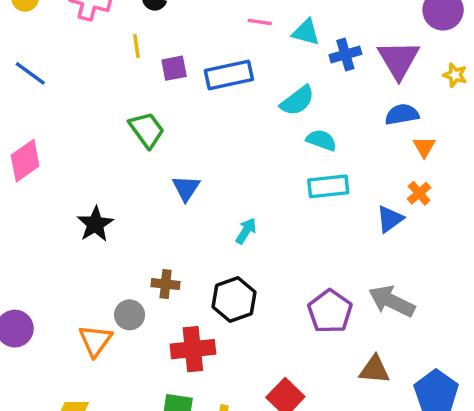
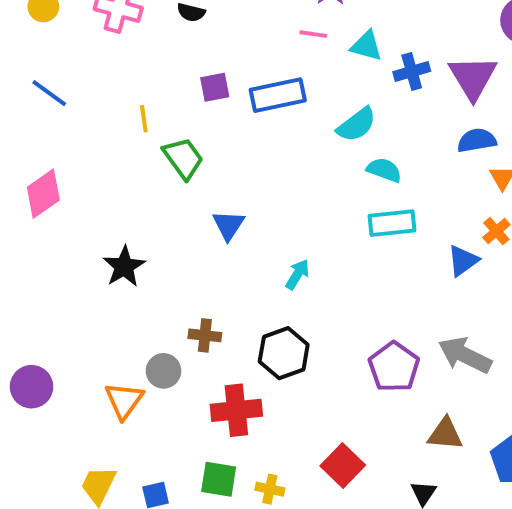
yellow line: (136, 46) -> (144, 119), moved

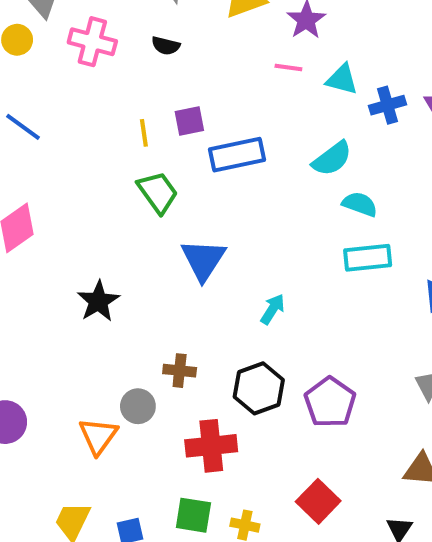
blue rectangle: (278, 95) -> (237, 155), moved
yellow line: (144, 119) -> (144, 133), moved
blue triangle: (229, 225) -> (203, 260), size x1.4
purple pentagon: (394, 367) -> (330, 402), moved

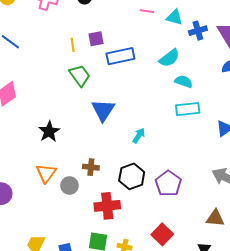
orange triangle: (98, 436) -> (46, 173), moved

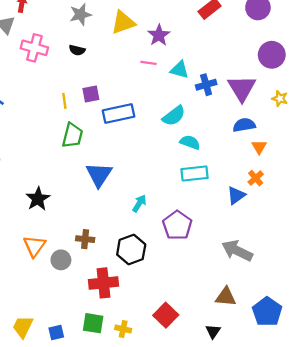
green trapezoid: (80, 75) -> (72, 135), turned 50
purple pentagon: (168, 183) -> (177, 225), moved

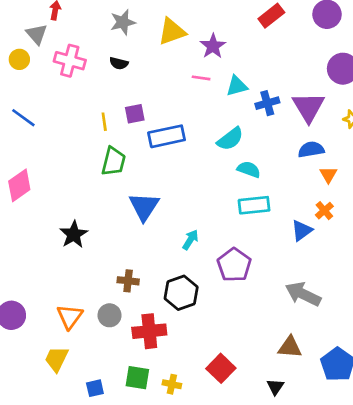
cyan triangle: (180, 70) -> (237, 86), turned -30
orange triangle: (34, 246) -> (70, 317), moved
gray circle: (61, 260) -> (110, 315), moved
yellow trapezoid: (23, 327) -> (56, 359), moved

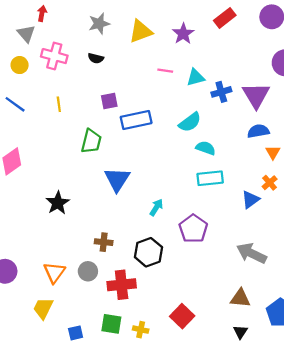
purple star: (213, 46) -> (183, 34), moved
yellow circle: (19, 59) -> (20, 65), moved
yellow line: (104, 122) -> (59, 104), moved
black triangle: (275, 387) -> (240, 332), moved

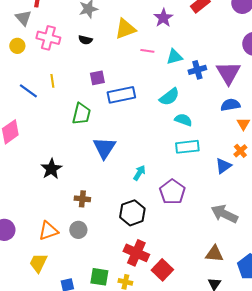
yellow triangle: (141, 31) -> (125, 29), moved
blue line: (15, 104) -> (28, 91), moved
brown cross: (104, 242) -> (82, 199), moved
orange triangle: (54, 272) -> (48, 231), turned 35
red cross: (122, 285) -> (136, 253), moved, turned 30

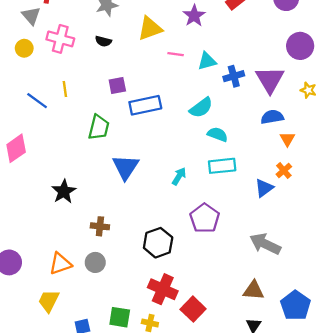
cyan arrow: (139, 173) -> (179, 176), moved

